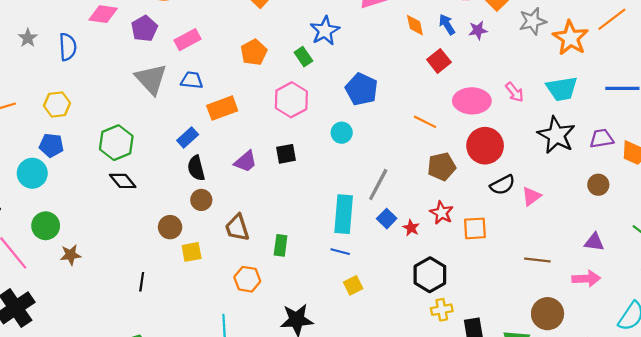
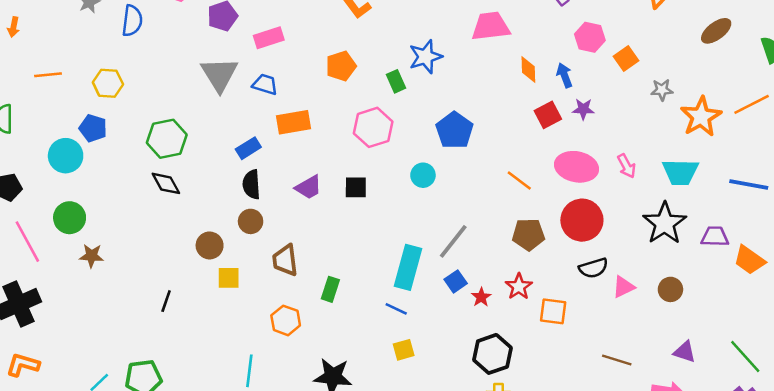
gray star: (533, 21) -> (662, 90), size x0.7
purple star: (478, 30) -> (583, 109), moved
brown circle: (598, 185) -> (670, 289), moved

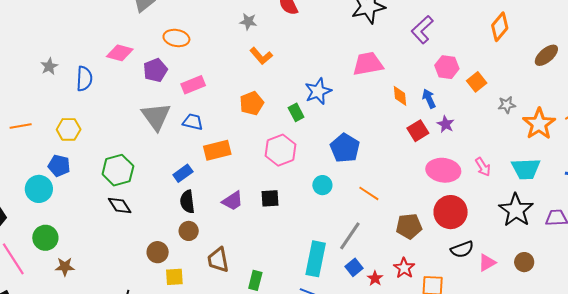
purple star: (583, 109) -> (446, 124), turned 30
orange line: (519, 181) -> (369, 193), moved

